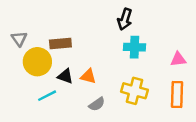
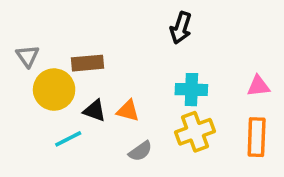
cyan cross: (135, 47) -> (191, 90), moved
yellow cross: (135, 91) -> (195, 132), turned -35

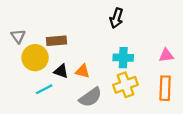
gray semicircle: (140, 151) -> (90, 97), size x1.5

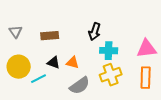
black arrow: (116, 18) -> (95, 32), moved
pink triangle: (166, 55) -> (147, 49), size x1.5
yellow circle: (35, 58) -> (19, 67), moved

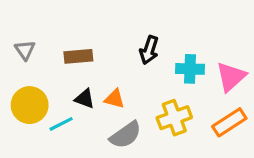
pink triangle: (147, 49) -> (231, 77), turned -35
cyan cross: (109, 51) -> (190, 69), moved
orange rectangle: (146, 78) -> (229, 122), turned 55

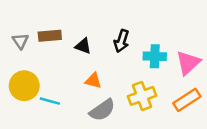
brown rectangle: (78, 56) -> (50, 36), moved
black triangle: (85, 99) -> (83, 46), moved
cyan line: (61, 124) -> (50, 101), turned 42

